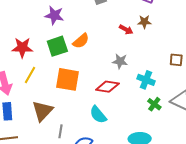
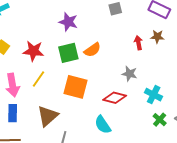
red arrow: (126, 30) -> (138, 43), turned -136

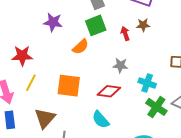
green square: (68, 53) -> (96, 25), moved
green cross: (160, 120) -> (156, 107), size x1.5

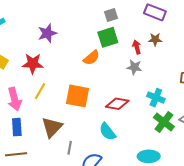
purple star: (53, 22) -> (47, 33), moved, turned -30
gray star: (120, 65) -> (134, 67), moved

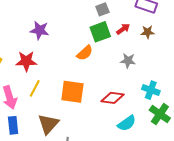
purple star: (47, 33) -> (40, 30), turned 30
red arrow: (137, 47) -> (123, 29), moved, turned 72
cyan semicircle: (108, 132) -> (127, 123), moved, turned -84

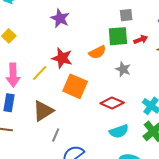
red star: (26, 61) -> (62, 58), moved
gray star: (128, 61) -> (123, 69), moved

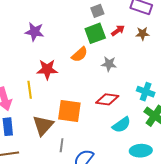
yellow line: (40, 73) -> (30, 90), turned -36
orange square: (75, 86) -> (69, 111), moved

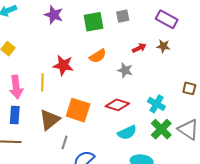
red arrow: (118, 31) -> (139, 48), moved
purple star: (34, 32) -> (54, 15), moved
green square: (95, 33) -> (93, 22), moved

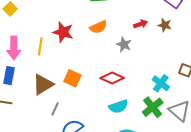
cyan cross: (156, 104) -> (161, 83), moved
orange square: (78, 110) -> (72, 78), size x0.7

